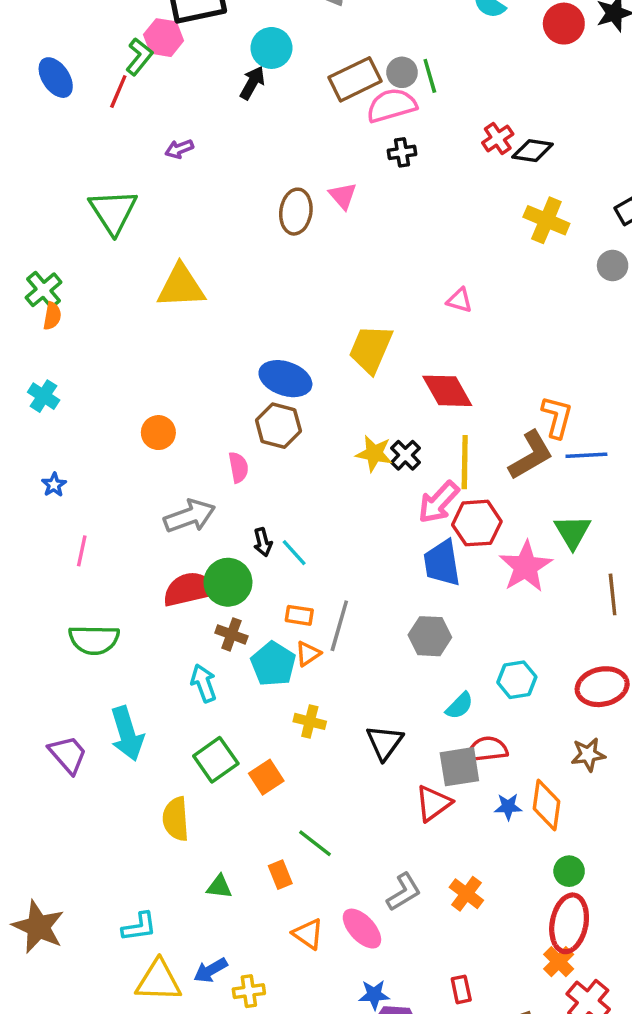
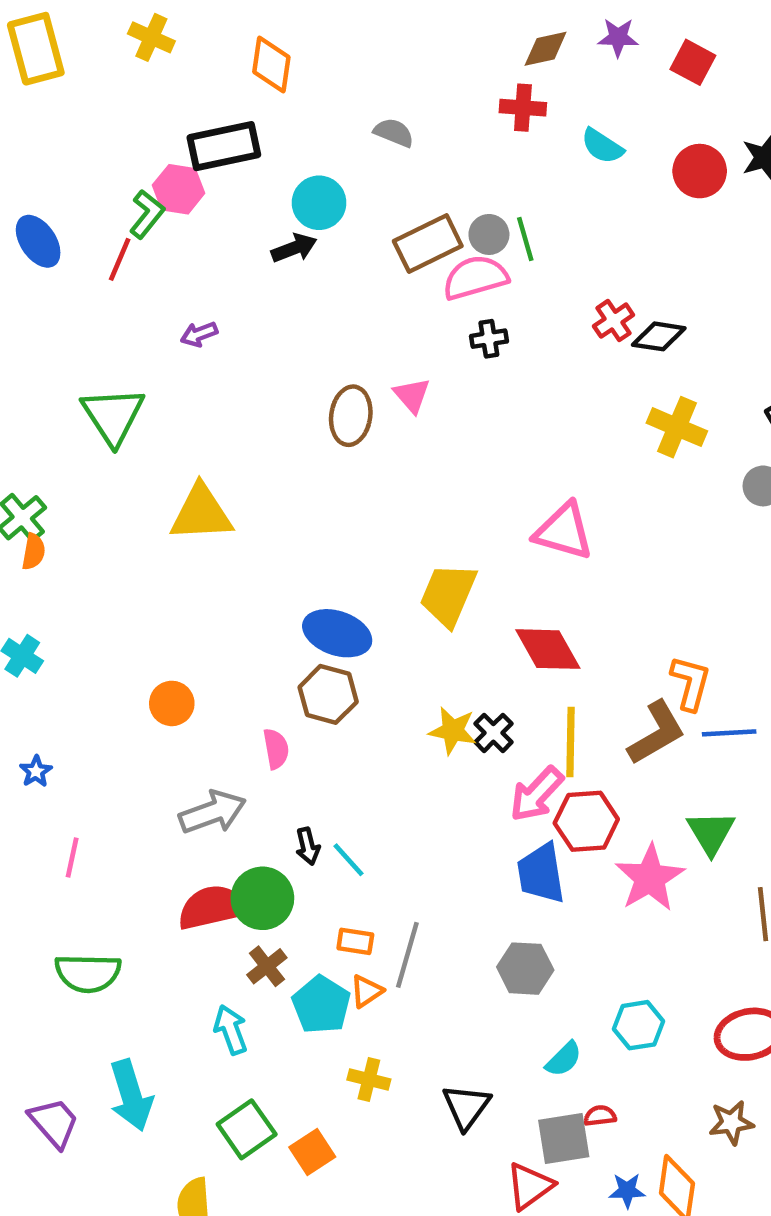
black arrow: (252, 83) -> (294, 248), turned 40
pink triangle: (459, 300) -> (564, 531), size x1.8
brown cross: (231, 634) -> (267, 966), turned 32
red semicircle: (487, 749) -> (600, 1116), size x0.6

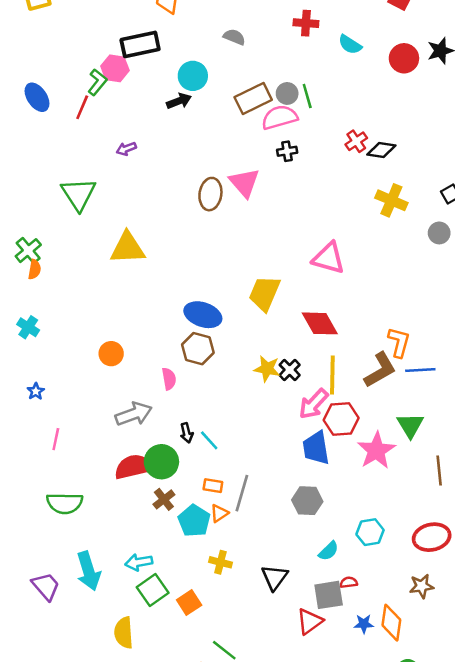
pink triangle: (412, 395) -> (244, 183), size x1.5
cyan arrow: (231, 1030) -> (139, 562), moved, turned -80

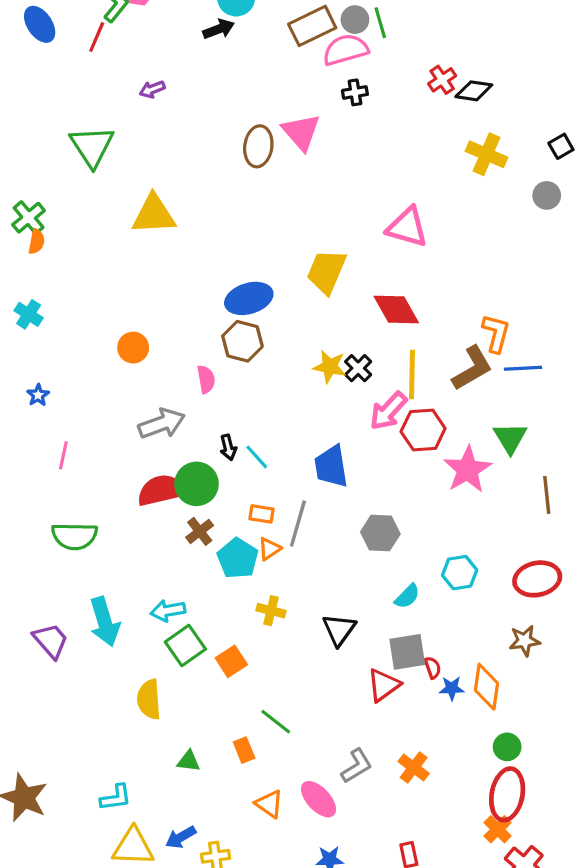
blue ellipse: (203, 315) -> (249, 298), turned -36
blue trapezoid: (316, 448) -> (331, 466), moved
red semicircle: (349, 582) -> (433, 668), moved, turned 78

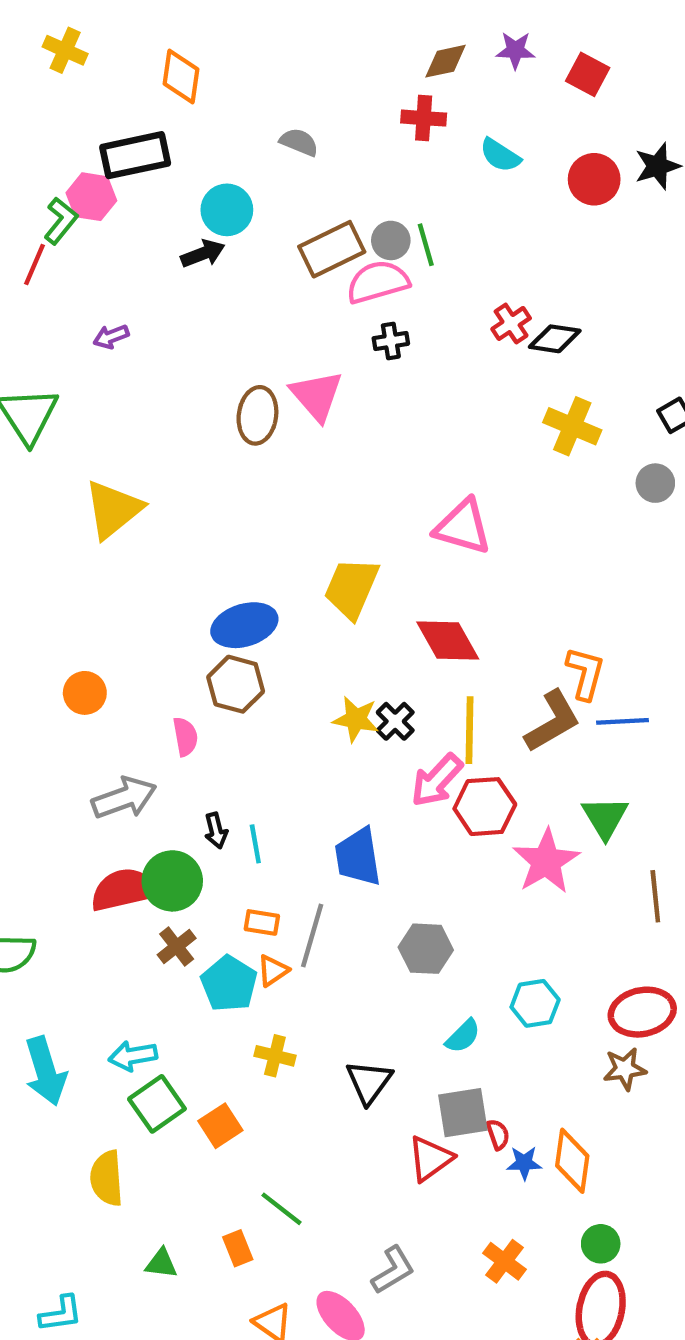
yellow triangle: (154, 214) -> (113, 509), turned -36
cyan line: (257, 457) -> (255, 844), turned 32
brown star: (525, 641) -> (625, 1069), moved
orange cross: (414, 767) -> (504, 1261), moved

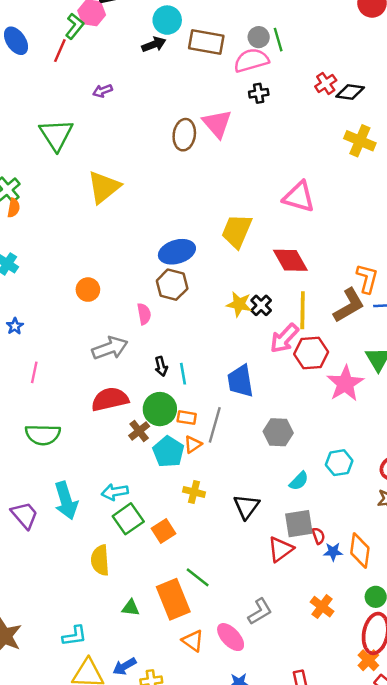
brown rectangle: (332, 249) -> (206, 42), moved, turned 36
green circle: (172, 881) -> (160, 409), moved
orange rectangle: (238, 1248) -> (173, 599), size x2.0

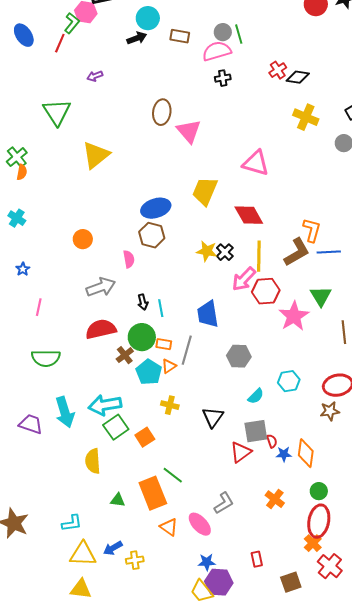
brown rectangle: (206, 42) -> (180, 36), size x0.7
pink triangle: (217, 124) -> (189, 131), moved
cyan arrow: (115, 492) -> (105, 405), size x1.5
purple trapezoid: (25, 515) -> (31, 424), turned -30

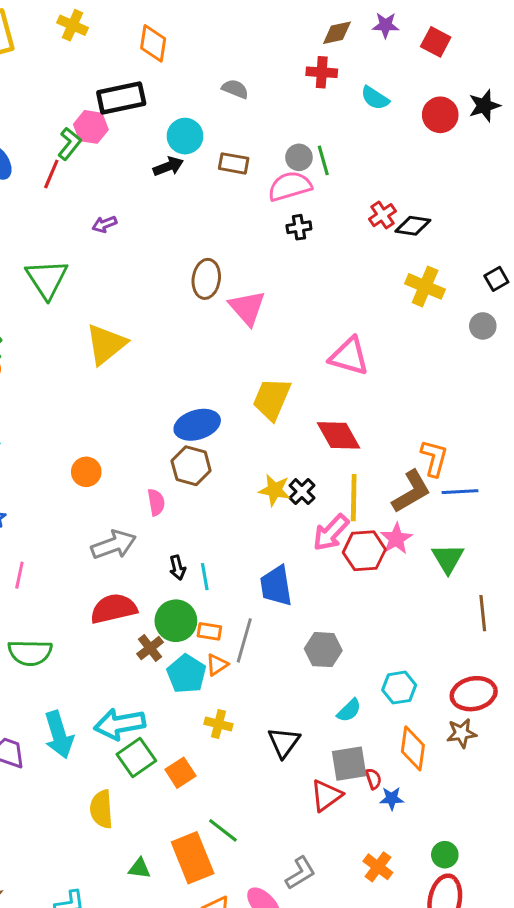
pink star: (294, 316) -> (396, 539), moved, size x0.7
orange diamond: (306, 453) -> (413, 748), moved

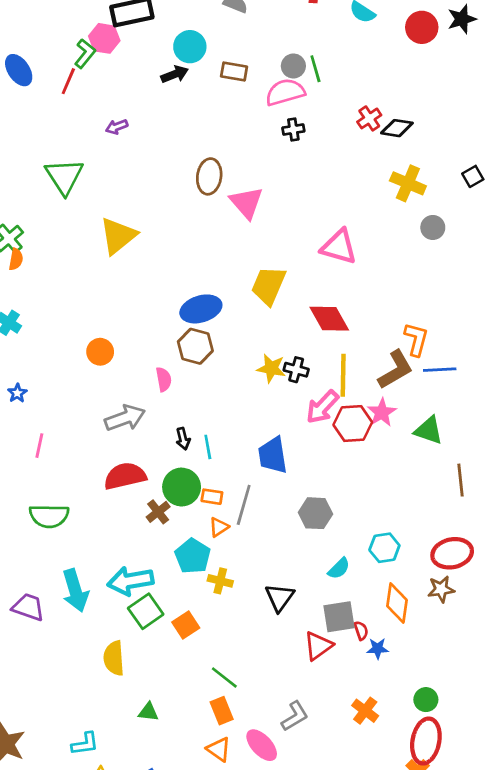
gray circle: (483, 326) -> (433, 227), moved
black cross: (302, 492) -> (296, 370), turned -30
green triangle: (448, 558) -> (429, 430), turned -40
cyan pentagon: (187, 674) -> (193, 556), moved
orange rectangle: (193, 858) -> (222, 711), moved, size x0.6

